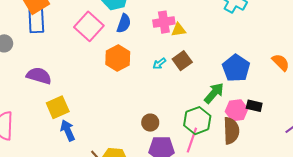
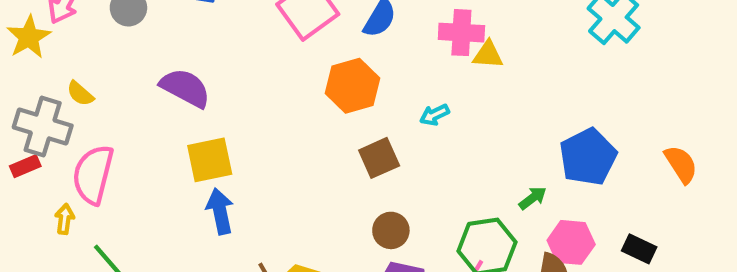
brown square: (182, 61) -> (379, 158), moved
green arrow: (214, 93) -> (533, 198), size x0.6
black rectangle: (254, 106) -> (639, 249), moved

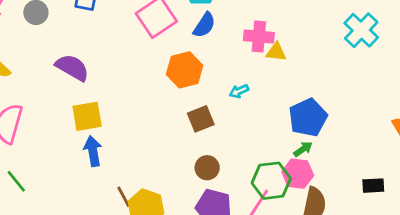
blue pentagon: (588, 157) -> (308, 118), moved
pink hexagon: (571, 242) -> (298, 174), moved
black rectangle: (639, 249) -> (373, 186), turned -30

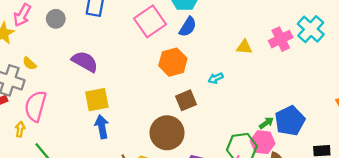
pink cross: (259, 37) -> (281, 39), moved, turned -30
blue pentagon: (308, 118) -> (290, 121), moved
brown circle: (207, 168) -> (167, 133), moved, size x1.8

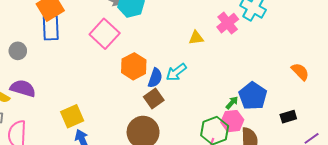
blue semicircle: (188, 27) -> (155, 78), moved
purple semicircle: (85, 62) -> (23, 88), moved
cyan arrow: (216, 78) -> (176, 72), size x1.5

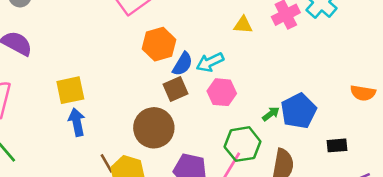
orange semicircle: (300, 72) -> (363, 93), turned 132
pink hexagon: (232, 121) -> (222, 92), moved

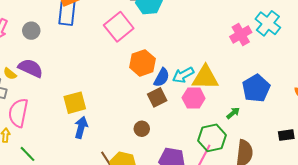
yellow triangle: (243, 25) -> (205, 78), moved, size x1.8
blue pentagon: (299, 111) -> (256, 88), moved
blue arrow: (77, 122) -> (81, 127), turned 30
brown circle: (154, 128) -> (142, 129), size x0.5

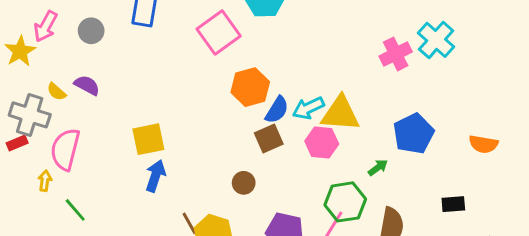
purple semicircle: (31, 68) -> (87, 85), size x0.7

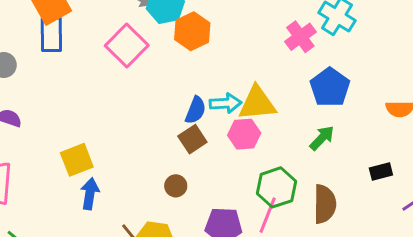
orange hexagon: (250, 87) -> (192, 31), moved
cyan arrow: (308, 108) -> (226, 103), turned -148
blue pentagon: (413, 134) -> (330, 87), moved
green arrow: (378, 168) -> (322, 138), moved, size x1.4

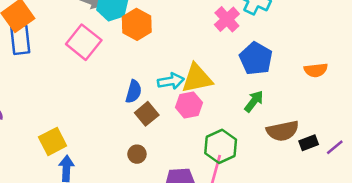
blue semicircle: (196, 110) -> (134, 92), moved
black rectangle: (381, 172) -> (309, 143), moved
brown semicircle: (325, 204) -> (283, 131), moved, turned 84

